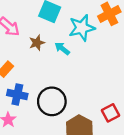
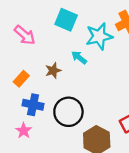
brown star: (37, 43) -> (53, 71), moved

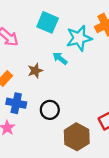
black circle: (68, 112) -> (50, 110), size x0.7

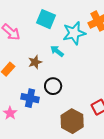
blue cross: (16, 103) -> (30, 98), moved
black circle: (50, 110) -> (53, 86), moved

